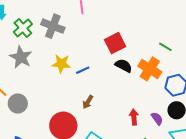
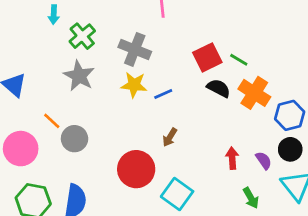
gray cross: (53, 26) -> (135, 49), moved
green line: (165, 47) -> (239, 60), moved

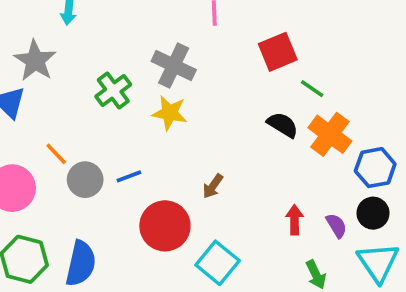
green cross: (82, 36) -> (113, 90), moved
red square: (207, 57) -> (278, 52), moved
gray star: (79, 76) -> (35, 61), moved
blue line: (163, 94) -> (129, 176), moved

